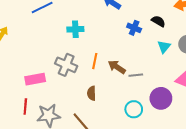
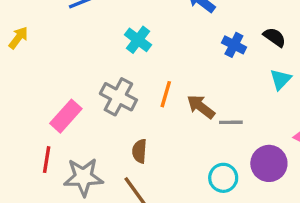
cyan cross: (75, 29) -> (138, 40), turned 35
pink rectangle: (35, 79) -> (66, 116), turned -42
brown semicircle: (92, 93) -> (139, 151), moved

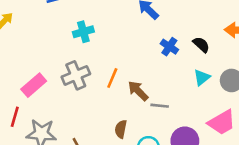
cyan cross: (138, 40) -> (83, 32), moved, turned 30
gray cross: (118, 97) -> (76, 75), turned 32
brown semicircle: (139, 151) -> (121, 129), moved

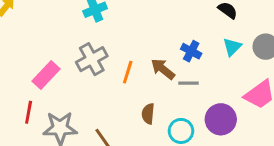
blue cross: (169, 47) -> (191, 51), moved
orange line: (112, 78) -> (128, 72), moved

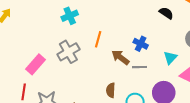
cyan triangle: (232, 47) -> (170, 58), moved
orange line: (128, 72) -> (98, 39), moved

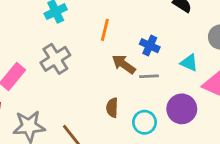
orange line: (98, 39) -> (105, 30), moved
cyan triangle: (170, 58) -> (189, 63), turned -48

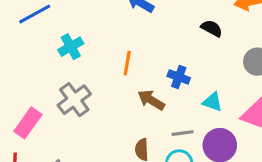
cyan triangle: (189, 63) -> (212, 102), moved
gray line: (149, 76) -> (183, 133), moved

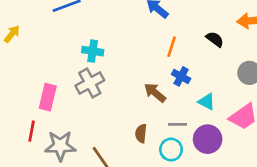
cyan cross: (71, 47) -> (93, 51), moved, turned 30
orange line: (127, 63) -> (172, 47), moved
pink rectangle: (28, 123) -> (48, 97), turned -30

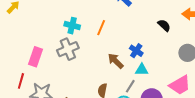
orange line: (172, 47) -> (101, 28), moved
cyan triangle: (207, 102) -> (142, 70), moved, turned -32
gray line: (178, 124) -> (130, 86), turned -64

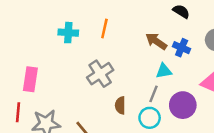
gray cross: (68, 49) -> (100, 74), moved
blue cross: (136, 51) -> (182, 48), moved
brown arrow: (116, 61) -> (156, 41), moved

